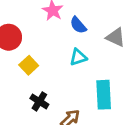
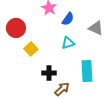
blue semicircle: (78, 25) -> (68, 19), turned -104
black cross: (39, 101) -> (49, 73), moved, turned -32

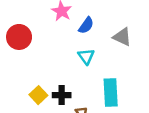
cyan triangle: (68, 43) -> (86, 56), turned -48
yellow square: (31, 49) -> (38, 95), moved

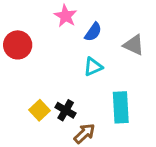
cyan triangle: (86, 56) -> (93, 67), turned 42
black cross: (62, 95) -> (66, 110), turned 30

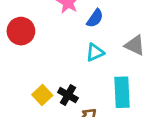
gray triangle: (134, 45) -> (135, 45), moved

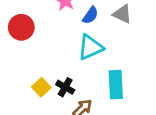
gray triangle: (135, 45) -> (122, 14), moved
cyan triangle: (95, 52) -> (90, 47), size x1.5

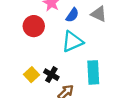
red circle: (21, 27) -> (34, 26), moved

